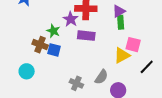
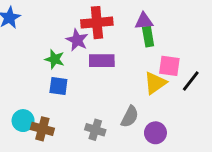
purple triangle: (119, 11) -> (144, 21), turned 32
brown cross: (40, 45) -> (42, 129), moved
black line: (147, 67) -> (191, 81), moved

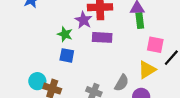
yellow triangle: (155, 83) -> (147, 70), moved

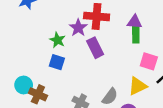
purple rectangle: (102, 37) -> (95, 48), turned 54

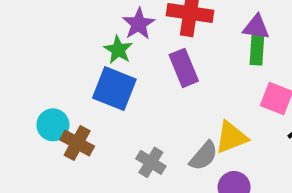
purple star: (78, 28) -> (139, 24), moved
blue square: (57, 62) -> (114, 89), size x1.5
yellow triangle: (138, 86) -> (231, 137), moved

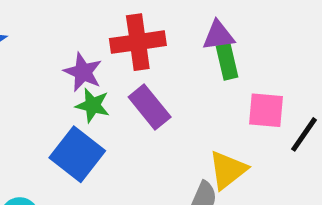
green star: (118, 50) -> (93, 105), moved
blue square: (114, 89) -> (77, 154), turned 33

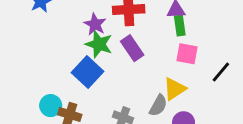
green star: (93, 105) -> (99, 44), size x1.4
pink square: (266, 110) -> (187, 54), moved

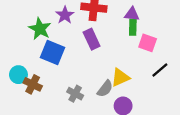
green star: (99, 44) -> (40, 29), moved
pink square: (187, 54) -> (148, 43), moved
blue square: (88, 72) -> (53, 52), turned -30

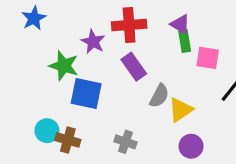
purple triangle: (132, 14) -> (180, 24), turned 35
gray semicircle: (105, 89) -> (159, 96), moved

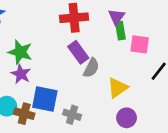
purple triangle: (180, 24) -> (117, 17), turned 36
purple star: (93, 42) -> (21, 74), moved
blue square: (86, 94) -> (45, 99), moved
gray semicircle: (159, 96) -> (91, 68), moved

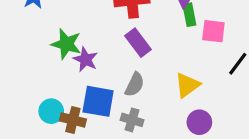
gray semicircle: (91, 68) -> (135, 85), moved
purple star: (21, 74) -> (86, 59), moved

